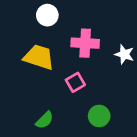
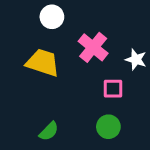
pink cross: (85, 43) -> (93, 47), turned 36
pink square: (75, 82) -> (113, 89), moved, turned 30

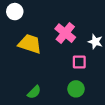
white circle: (52, 17) -> (15, 12), moved

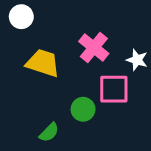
pink square: (79, 62) -> (114, 89), size x1.5
green circle: (76, 89) -> (83, 109), moved

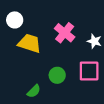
white circle: (21, 17) -> (15, 20), moved
pink square: (114, 89) -> (89, 71), moved

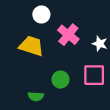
white circle: (15, 20) -> (41, 14), moved
green semicircle: (34, 91) -> (36, 96), turned 48

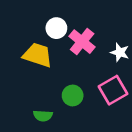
white circle: (41, 14) -> (56, 28), moved
pink square: (94, 75) -> (113, 90), turned -30

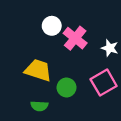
yellow trapezoid: (38, 55) -> (38, 70), moved

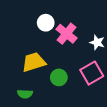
yellow trapezoid: (38, 70) -> (34, 62), turned -35
green semicircle: (39, 106) -> (25, 94), moved

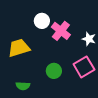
yellow trapezoid: (34, 62) -> (19, 48), moved

